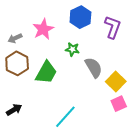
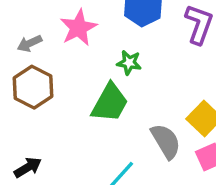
gray semicircle: (94, 67) -> (166, 141), moved
green trapezoid: (46, 72) -> (110, 103), moved

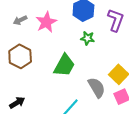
gray arrow: (30, 43) -> (20, 20), moved
green star: (129, 63) -> (88, 38), moved

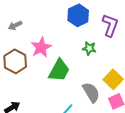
pink star: (46, 22) -> (41, 47), moved
green star: (88, 38) -> (89, 48), moved

